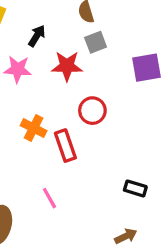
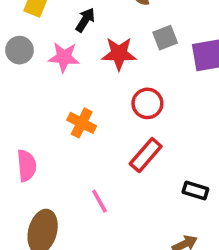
gray square: (96, 42) -> (165, 38), moved
red rectangle: (65, 146) -> (146, 155), moved, turned 60

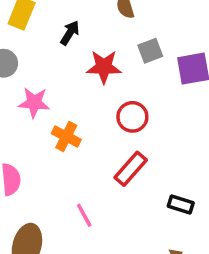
pink star: (64, 57) -> (34, 103), moved

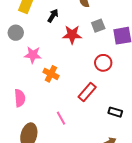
red circle: (132, 117) -> (103, 63), moved

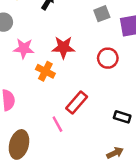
red star: (72, 35) -> (63, 47), moved
red rectangle: (87, 92) -> (77, 103), moved

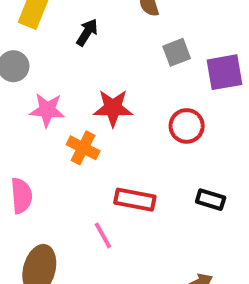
red rectangle: (77, 103) -> (135, 200), turned 60
black rectangle: (122, 117) -> (211, 200), moved

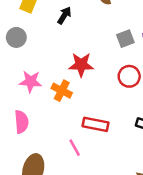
gray square: (177, 52) -> (125, 39), moved
pink star: (47, 110) -> (31, 82), moved

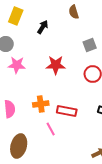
pink star: (31, 82) -> (17, 65), moved
orange cross: (62, 91) -> (41, 104), moved, turned -35

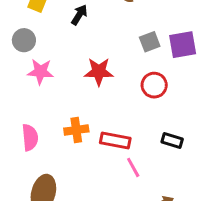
pink line: (51, 129) -> (133, 167), moved

